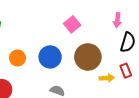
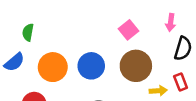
pink square: (72, 24) -> (128, 30), moved
orange circle: (17, 58) -> (53, 67), size x1.5

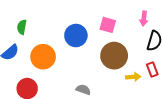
pink square: (128, 30) -> (108, 25), turned -35
blue circle: (91, 66) -> (76, 36), moved

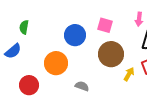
orange circle: (43, 57) -> (56, 63), moved
yellow arrow: (133, 77) -> (129, 74), turned -56

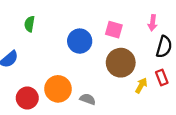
green semicircle: (24, 27) -> (30, 24), moved
orange circle: (56, 63) -> (58, 89), moved

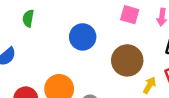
pink square: (114, 30) -> (130, 15), moved

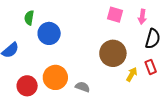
blue circle: (83, 37) -> (49, 33), moved

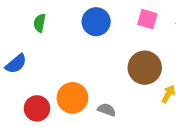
blue circle: (49, 33) -> (96, 22), moved

